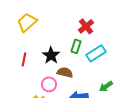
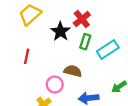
red cross: (86, 26) -> (82, 19), moved
black star: (51, 55) -> (60, 31), moved

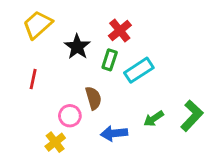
red cross: (82, 19) -> (120, 31), moved
brown semicircle: (73, 71) -> (93, 98), turned 60

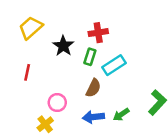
red cross: (120, 31) -> (98, 33), turned 30
brown semicircle: (93, 98) -> (93, 88), moved, turned 42
green arrow: (154, 119) -> (121, 115), moved

